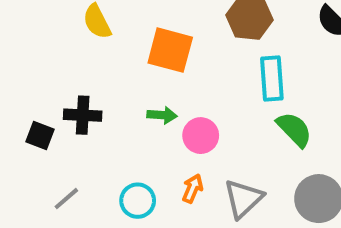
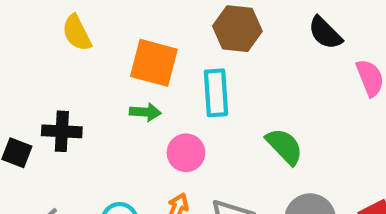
cyan rectangle: (272, 79) -> (216, 93), moved
green arrow: (162, 115) -> (145, 112), moved

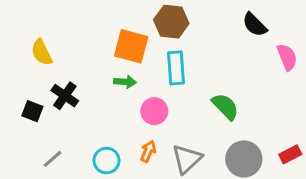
brown hexagon: (237, 29) -> (171, 22), moved
yellow semicircle: (77, 33) -> (42, 52), moved
black cross: (62, 131) -> (65, 96), turned 32

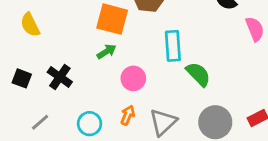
cyan rectangle: (176, 68) -> (173, 46), moved
green arrow: (125, 82) -> (106, 52), turned -36
black cross: (65, 96) -> (60, 77), moved

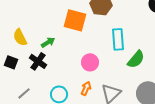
yellow semicircle: (30, 25) -> (20, 37), moved
green arrow: (106, 52) -> (48, 42), moved
green semicircle: (198, 74) -> (136, 59), turned 84

